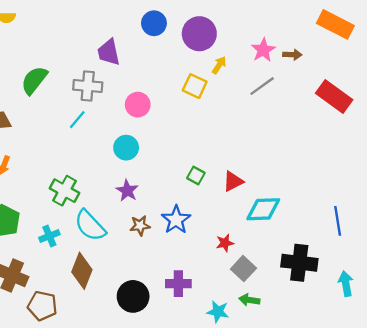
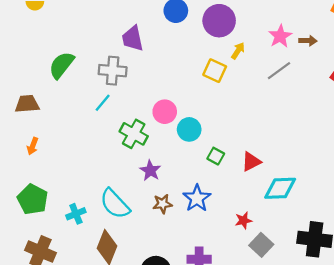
pink circle: (138, 105) -> (165, 112), moved
cyan circle: (126, 148) -> (189, 129), moved
green cross: (64, 191) -> (134, 134), moved

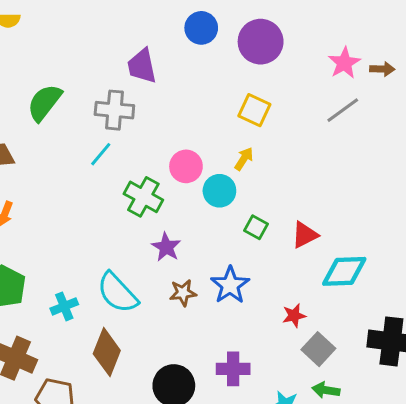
yellow arrow: (238, 51) -> (244, 159), moved

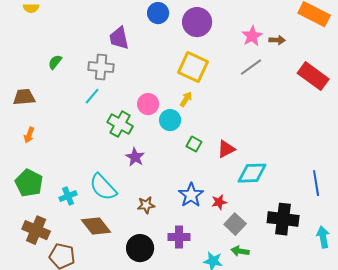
green semicircle: (44, 102) -> (55, 62), size x0.6
yellow square: (254, 110) -> (193, 67), size x1.4
blue star: (230, 285) -> (191, 195), moved
brown star: (183, 293) -> (146, 205), moved
brown diamond: (107, 352) -> (96, 226), turned -60

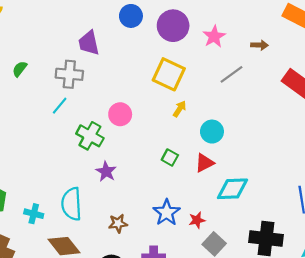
pink star: (252, 36) -> (214, 36), moved
yellow arrow: (186, 99) -> (180, 109), moved
cyan circle: (170, 120) -> (212, 132), moved
cyan semicircle: (103, 187) -> (72, 204), turned 40
cyan cross: (68, 196) -> (34, 214), turned 36

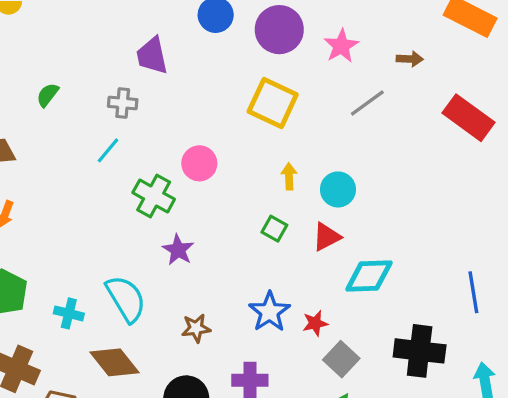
gray cross: (69, 74) -> (123, 103), size x0.7
yellow arrow: (180, 109) -> (289, 176), moved, turned -35
cyan semicircle: (72, 204) -> (126, 299), turned 152

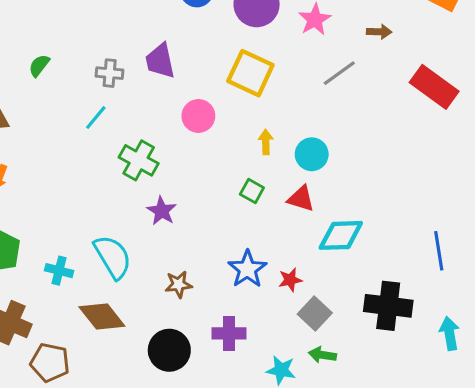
purple trapezoid: (152, 56) -> (160, 61), moved
pink circle: (199, 163) -> (198, 116), moved
red triangle: (327, 237) -> (301, 199), turned 44

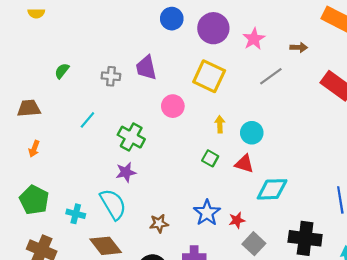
cyan line: (96, 118) -> (87, 120), moved
purple star: (162, 211) -> (126, 172), moved, turned 30

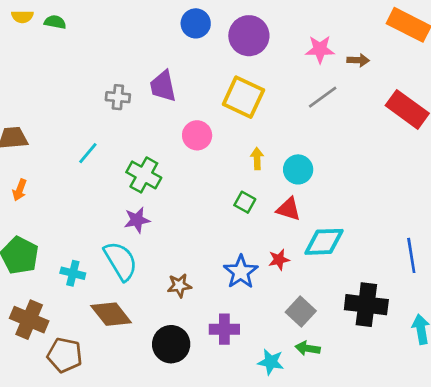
pink star: (254, 39) -> (320, 49), moved, turned 30
green semicircle: (62, 71) -> (55, 22), moved, turned 63
red star: (237, 220) -> (279, 260), moved

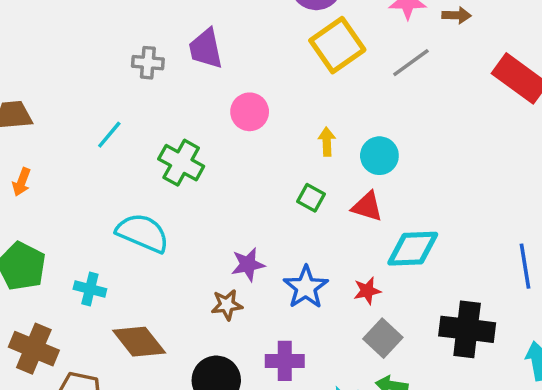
yellow square: (243, 97) -> (337, 45), moved, turned 30
purple star: (137, 220) -> (248, 264), moved
red star: (279, 260) -> (367, 291), moved
cyan semicircle: (121, 261) -> (143, 233), moved, turned -36

